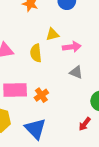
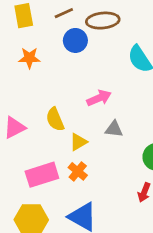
yellow triangle: (53, 34) -> (78, 142), moved

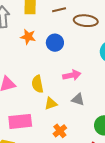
blue circle: (75, 40) -> (55, 43), moved
orange cross: (78, 171) -> (60, 131), moved

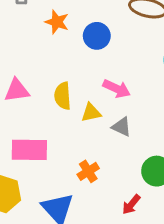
pink arrow: (72, 75) -> (117, 89), turned 30
yellow triangle: (51, 104) -> (91, 113), moved

